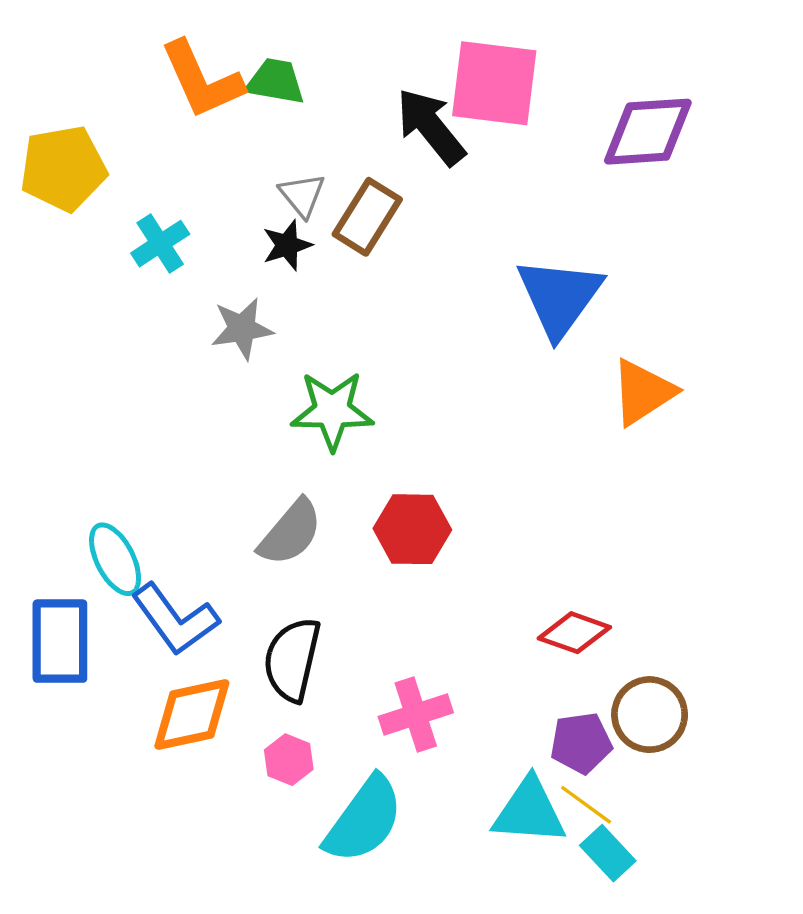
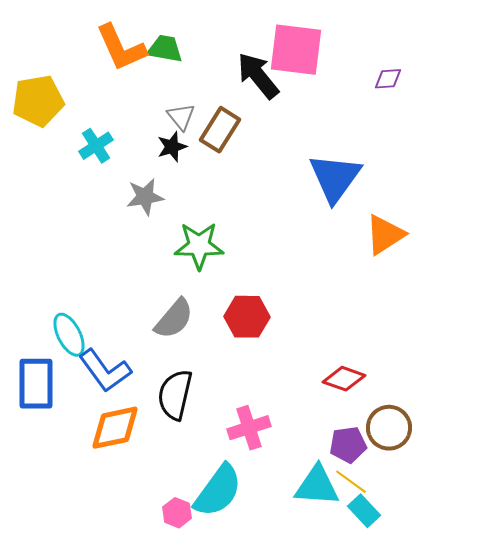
purple diamond: (648, 132) -> (388, 79), size x0.5
pink hexagon: (289, 760) -> (177, 513), moved

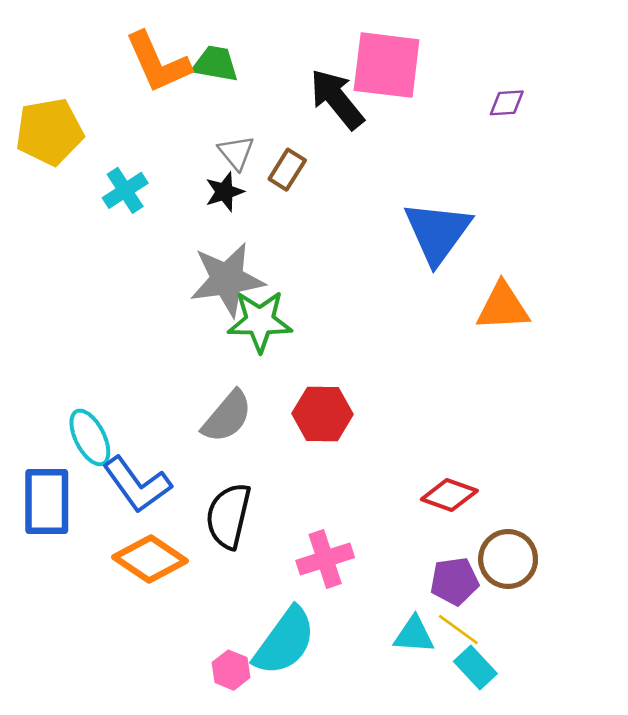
brown rectangle: (220, 130) -> (287, 170), size x0.7
gray star: (145, 197) -> (227, 279), moved, size x1.5
orange triangle: (385, 235) -> (503, 307), turned 30
orange diamond: (115, 428) -> (150, 559), turned 46
cyan triangle: (317, 486) -> (414, 635), size x0.7

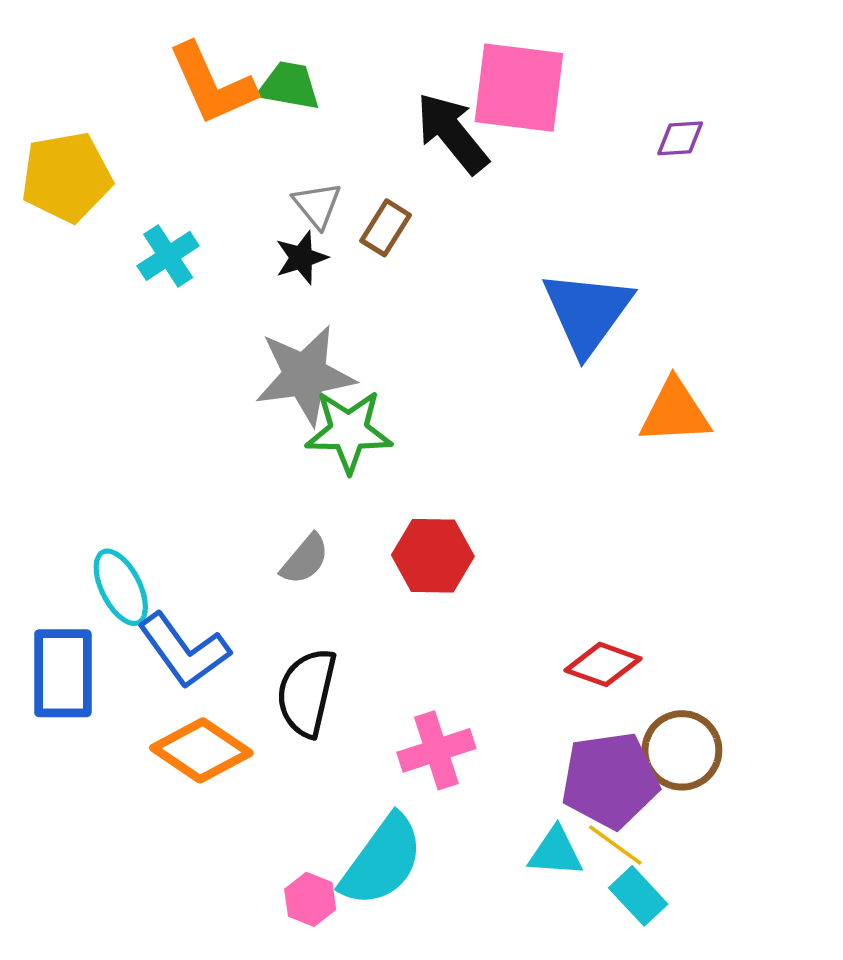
gray semicircle: (227, 417) -> (305, 559), size x0.7
purple pentagon: (454, 581) -> (610, 780), size x1.5

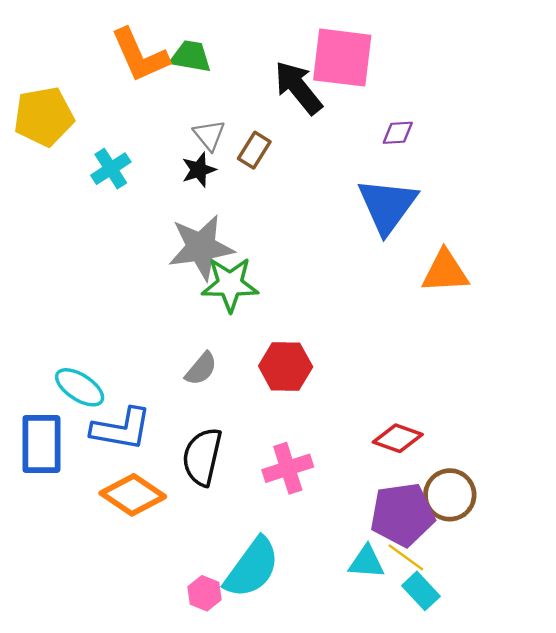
purple diamond: (680, 138) -> (398, 133), moved
cyan ellipse: (121, 587) -> (80, 387), turned -30
blue L-shape: (184, 650) -> (121, 429), turned -44
pink cross: (436, 750) -> (288, 468), moved

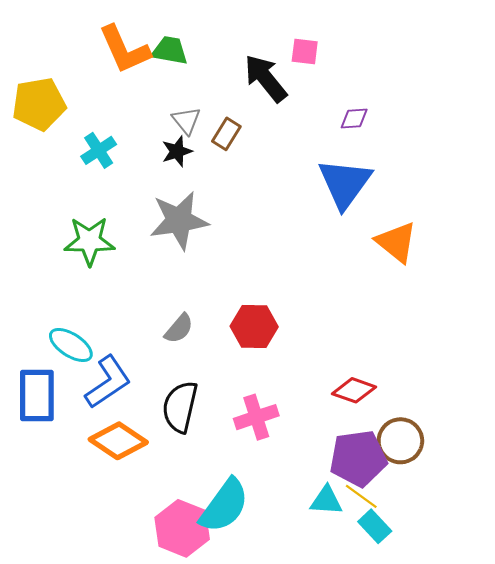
pink square: (342, 58) -> (305, 51), size x0.5
orange triangle: (445, 272) -> (396, 242), turned 42
green star: (230, 284) -> (89, 241), moved
blue L-shape: (121, 429) -> (108, 382), turned -44
pink hexagon: (205, 593) -> (182, 528), size x1.8

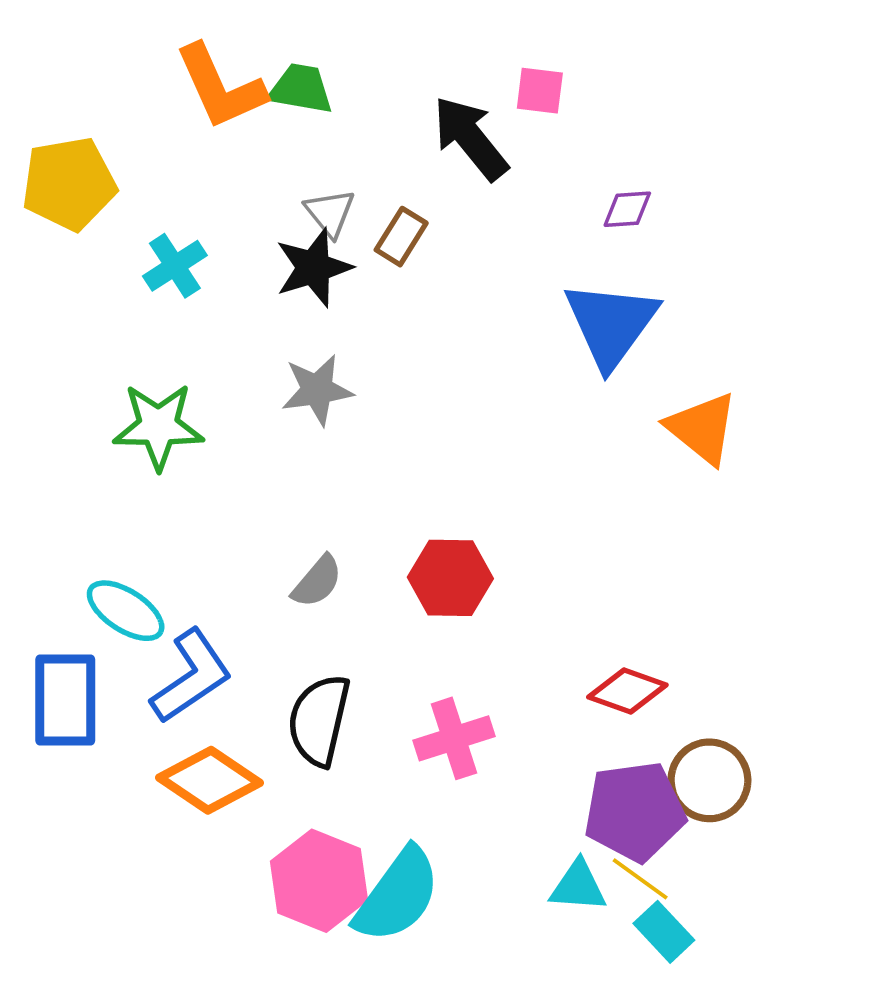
black star: (177, 151) -> (314, 268), size x1.4
gray star: (179, 220) -> (317, 390), size x0.7
pink hexagon: (182, 528) -> (319, 881), moved

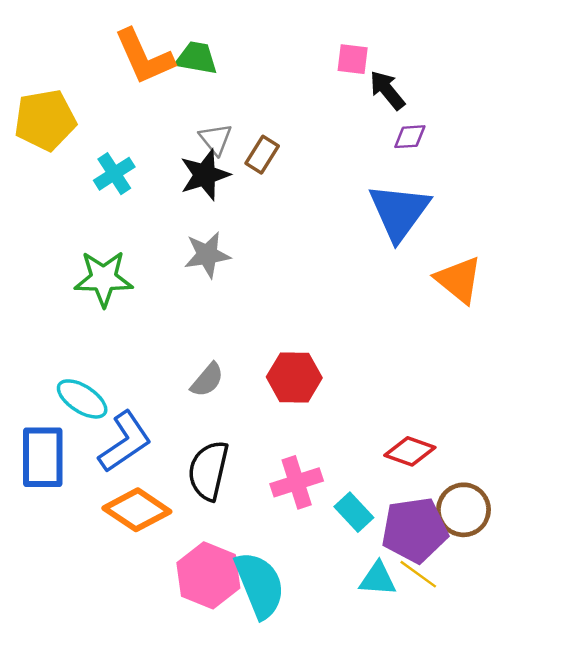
black arrow: (470, 138) -> (387, 90), moved, size x0.7
cyan semicircle: (397, 895) -> (260, 585), turned -58
cyan rectangle: (664, 932) -> (354, 512), moved

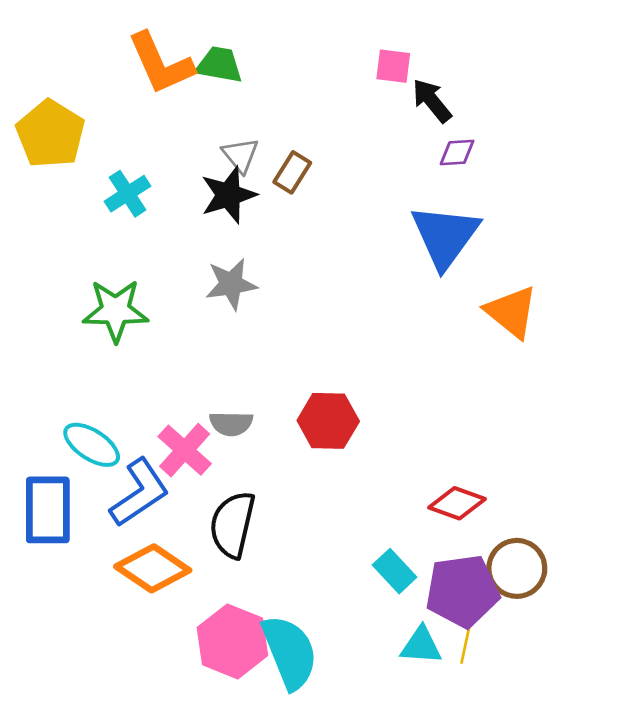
yellow pentagon: (45, 120) -> (50, 134), turned -30
gray semicircle: (207, 380) -> (231, 424), turned 51
pink cross: (297, 482) -> (185, 450), moved, turned -30
yellow line: (418, 574) -> (466, 640), turned 66

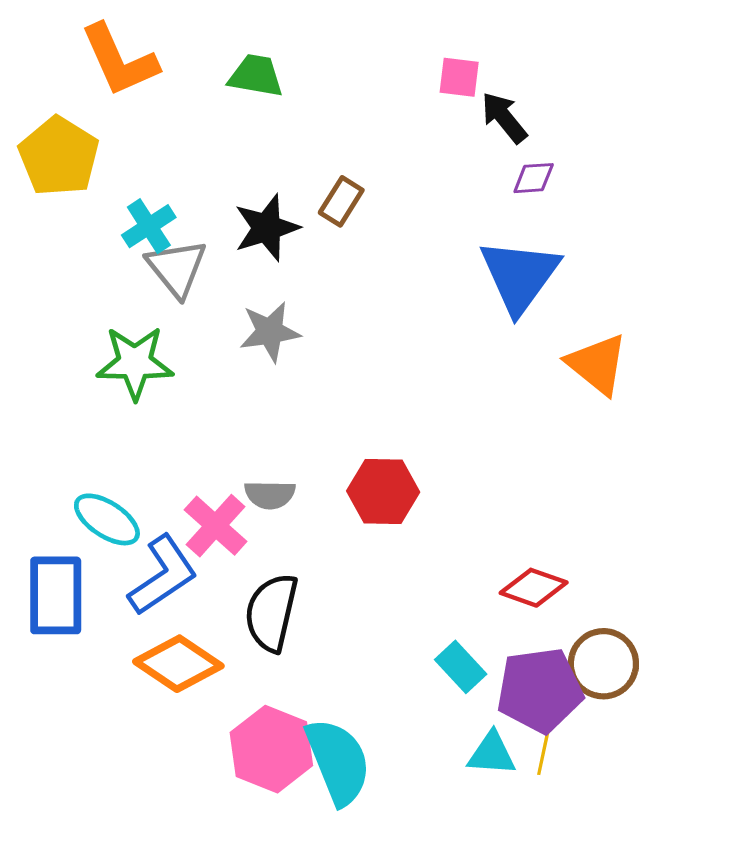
orange L-shape: (161, 63) -> (119, 60), moved
gray triangle: (240, 155) -> (177, 268), moved, size x1.4

